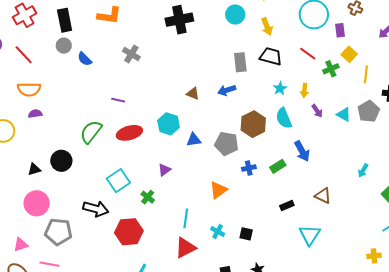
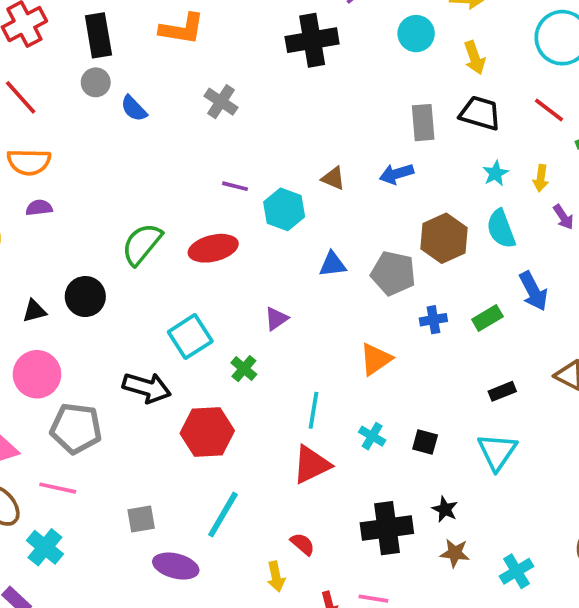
purple line: (118, 100) -> (235, 186), moved
cyan hexagon: (169, 124) -> (284, 209), moved
cyan triangle: (310, 235) -> (497, 452), moved

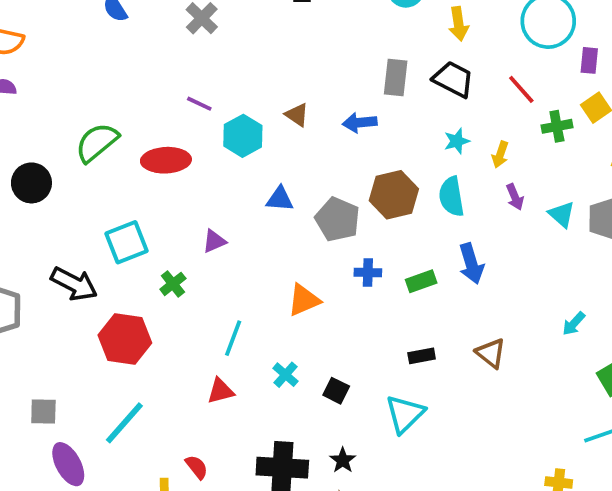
red triangle: (311, 465) -> (221, 391), size x0.7
purple ellipse: (176, 566) -> (68, 464), turned 36

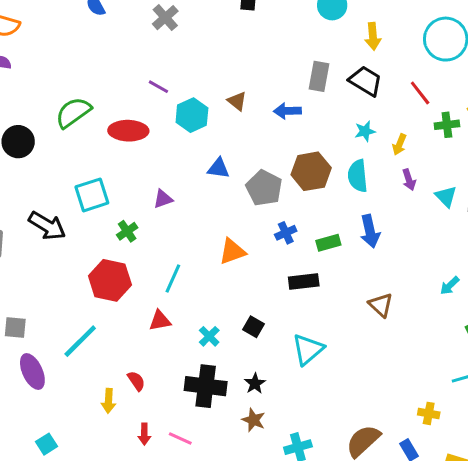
blue cross: (368, 273) -> (286, 233), turned -30
red hexagon: (125, 339) -> (110, 280), moved
black rectangle: (422, 356) -> (304, 282), moved, size x1.4
cyan cross: (286, 375) -> (209, 336), moved

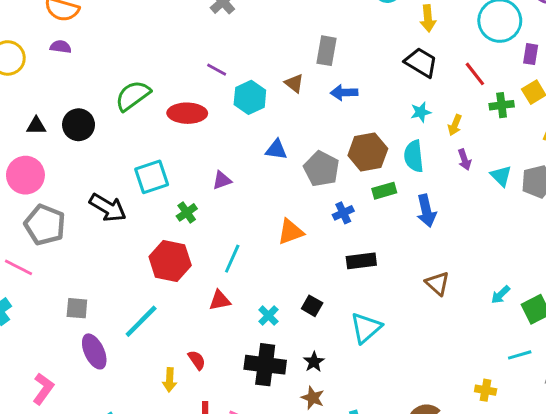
gray rectangle: (319, 76) -> (326, 51), moved
green rectangle: (328, 243) -> (384, 191), moved
cyan arrow: (450, 286) -> (500, 295), moved

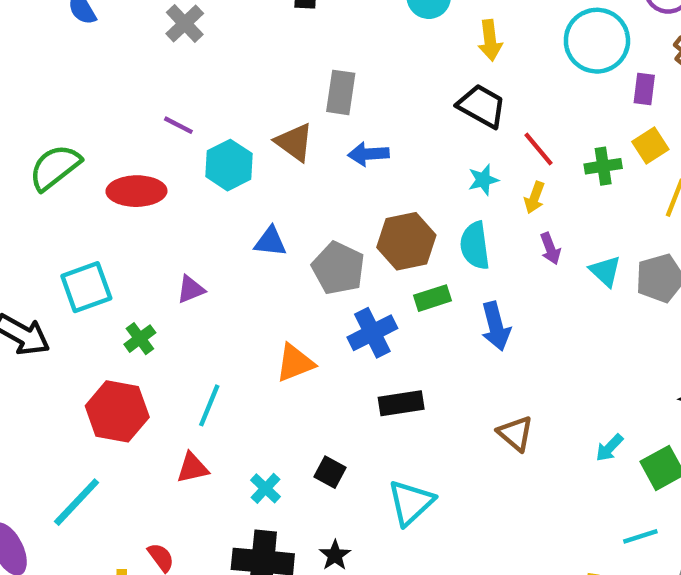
red line: (475, 74) -> (538, 149), moved
brown triangle: (294, 83) -> (294, 142), size x1.4
blue cross: (343, 213) -> (372, 333), size x1.5

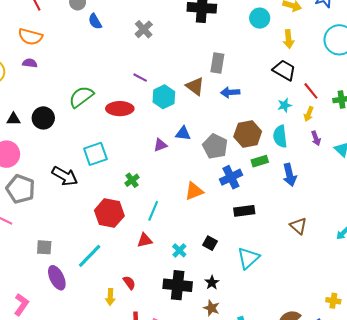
purple triangle: (191, 289) -> (160, 145), moved
green cross: (140, 339) -> (132, 180), moved

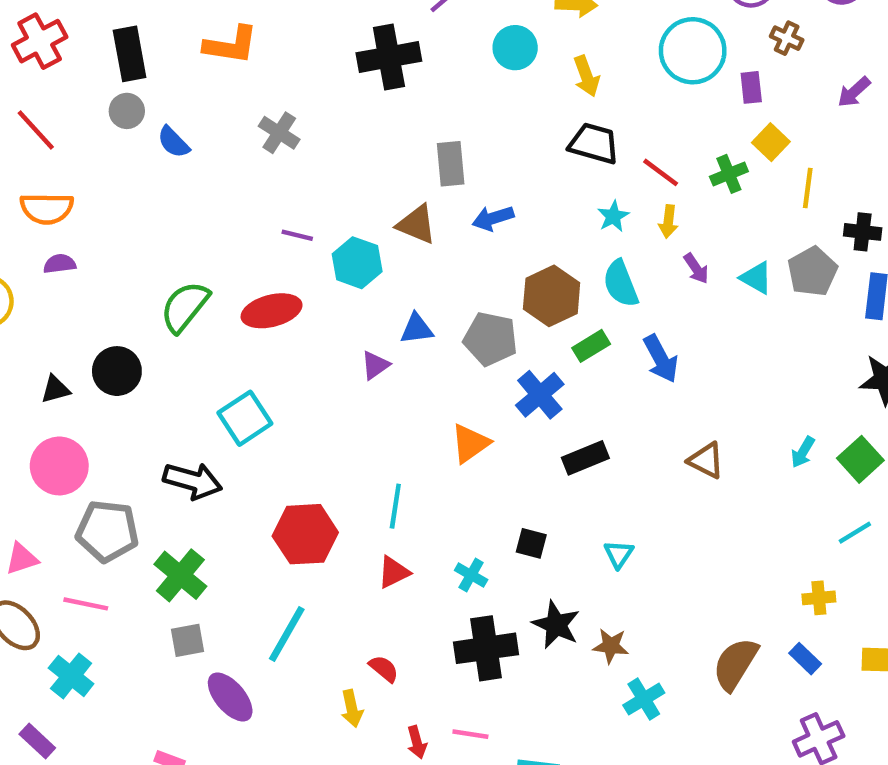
green cross: (132, 180) -> (180, 575), moved, size x1.6
cyan triangle: (248, 258) -> (619, 554), size x0.6
black star: (212, 283) -> (556, 625), size x1.5
brown star: (212, 308) -> (611, 646), moved

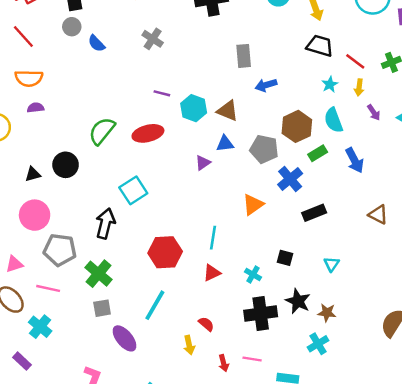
brown triangle: (416, 224) -> (228, 111), moved
black arrow: (193, 481) -> (105, 223), turned -92
cyan cross: (644, 699) -> (318, 344), moved

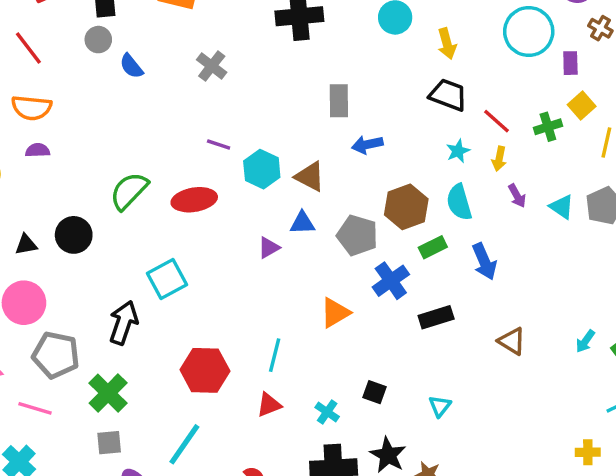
black rectangle: (314, 213) -> (436, 317), moved

